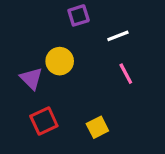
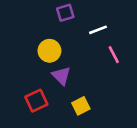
pink line: (126, 74) -> (114, 55), moved
purple triangle: (31, 78) -> (61, 76), moved

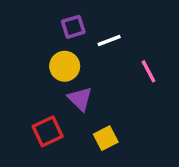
purple square: (65, 13) -> (73, 27), moved
white line: (98, 30) -> (109, 41), moved

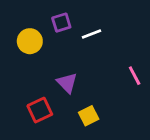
yellow circle: (65, 66) -> (30, 41), moved
pink line: (149, 71) -> (135, 76), moved

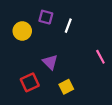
purple square: (61, 23) -> (46, 17), turned 32
white line: (91, 34) -> (68, 26), turned -48

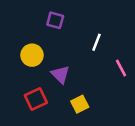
white line: (68, 26) -> (97, 42), moved
yellow circle: (22, 31) -> (32, 55), moved

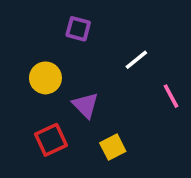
white line: (97, 42) -> (136, 60), turned 30

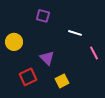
white line: (136, 60) -> (75, 33), turned 56
yellow circle: (45, 78) -> (14, 42), moved

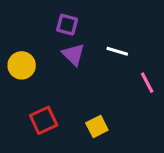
purple triangle: (47, 58) -> (73, 54), moved

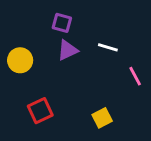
purple triangle: (73, 54) -> (68, 50), turned 50
yellow square: (97, 127) -> (102, 118), moved

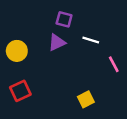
purple square: (62, 23) -> (64, 19), moved
red square: (40, 111) -> (20, 91), moved

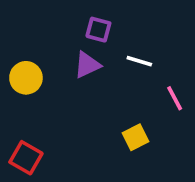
red square: (20, 91) -> (26, 158), moved, turned -35
yellow square: (86, 99) -> (136, 137), moved

